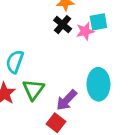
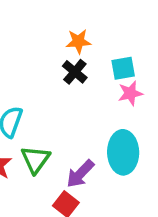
pink star: (85, 31) -> (130, 93), moved

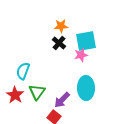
cyan square: (123, 68) -> (86, 41), size x1.5
pink star: (130, 93) -> (81, 55), moved

